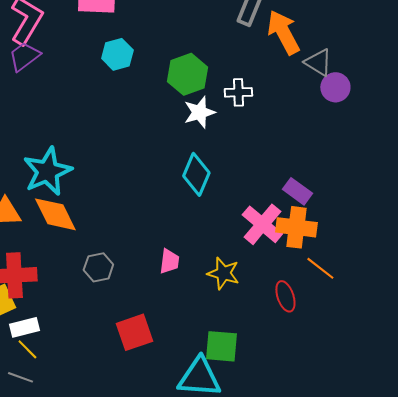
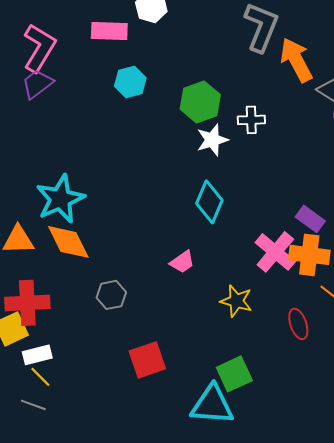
pink trapezoid: (169, 261) -> (182, 262), moved, turned 48
green square: (221, 346) -> (234, 374), turned -30

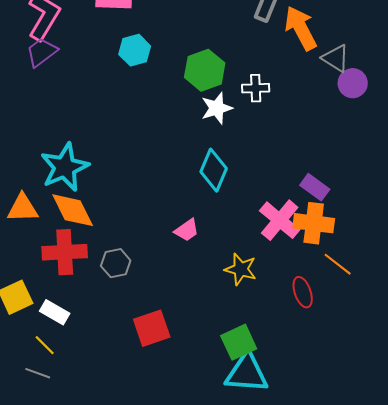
red cross: (27, 303) -> (65, 252), moved
white rectangle: (37, 355) -> (55, 312), moved, turned 44
cyan triangle: (212, 405) -> (247, 373), moved

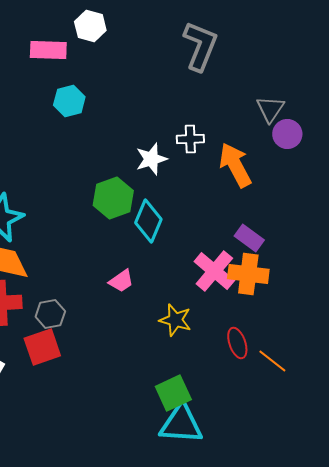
orange arrow: (301, 28) -> (235, 165), moved
gray triangle: (336, 58) -> (270, 109), turned 32
green hexagon: (205, 70) -> (113, 198), moved
orange line: (338, 264) -> (272, 361), moved
red square: (152, 328) -> (42, 347), moved

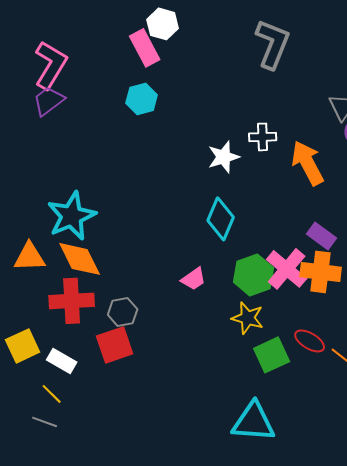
pink rectangle: (48, 50) -> (145, 48), moved, turned 60
green hexagon: (113, 198) -> (254, 275), moved
red ellipse: (237, 343) -> (310, 341), turned -40
green square: (173, 393) -> (272, 355), moved

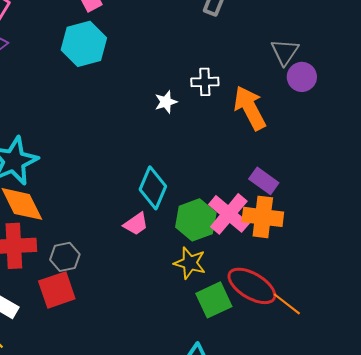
cyan hexagon: (142, 99) -> (84, 44), size x1.4
white star: (224, 157) -> (166, 102), size x0.7
cyan diamond: (221, 219) -> (153, 188), moved
red ellipse: (310, 341) -> (252, 286), size x1.6

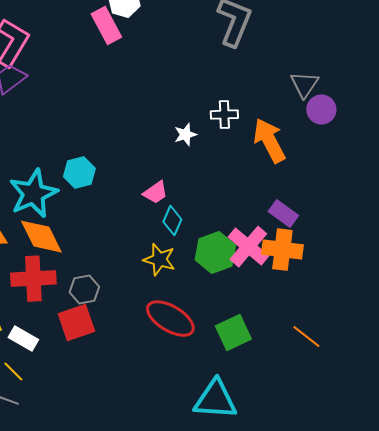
cyan hexagon: (84, 44) -> (79, 173), moved, size x0.7
cyan diamond: (153, 188) -> (172, 221), size x0.7
pink trapezoid: (136, 224) -> (155, 193), moved
yellow star: (190, 263) -> (159, 260), moved
red ellipse: (252, 286) -> (170, 319), moved

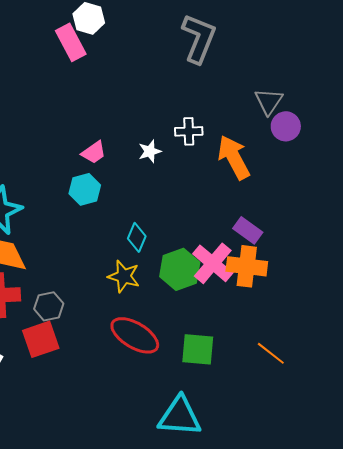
cyan hexagon: (79, 173) -> (85, 189), moved
pink trapezoid: (155, 193) -> (94, 152), moved
green square: (233, 333) -> (198, 349), turned 30

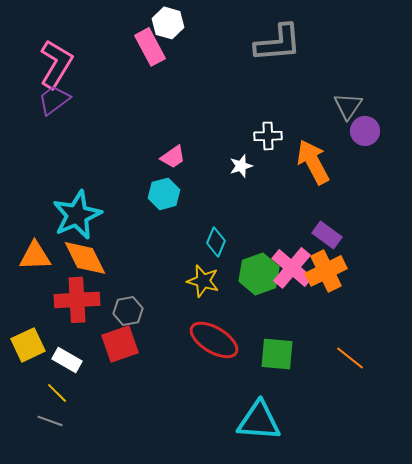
gray L-shape: (199, 38) -> (278, 43), turned 63
white star: (150, 151) -> (241, 166), moved
orange cross: (247, 266) -> (326, 271), turned -33

